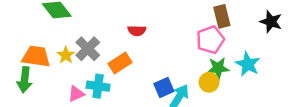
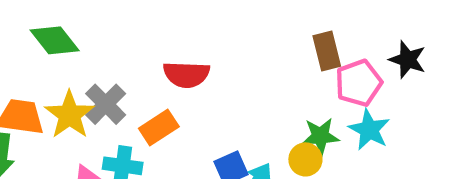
red semicircle: (137, 31) -> (186, 74), size x1.5
pink pentagon: (210, 40) -> (359, 83), moved
yellow star: (66, 55) -> (69, 115), size x1.6

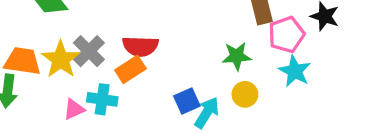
red semicircle: (186, 74) -> (140, 46), moved
green star: (320, 136) -> (237, 56), moved

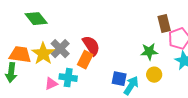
red semicircle: (140, 46) -> (91, 46), turned -125
orange rectangle: (130, 69) -> (85, 60), turned -30
blue square: (187, 101) -> (119, 79), turned 35

